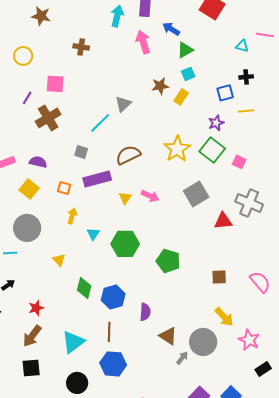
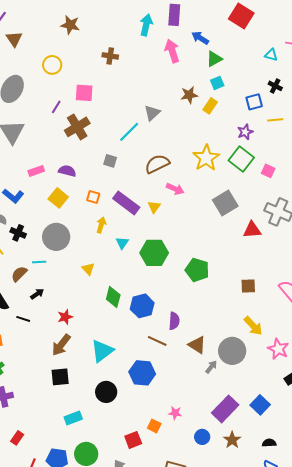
black cross: (246, 77) -> (275, 86), turned 32
purple rectangle: (97, 179) -> (126, 203), moved, turned 52
pink arrow: (150, 196) -> (175, 189), moved
brown line: (109, 332) -> (157, 341), moved, turned -66

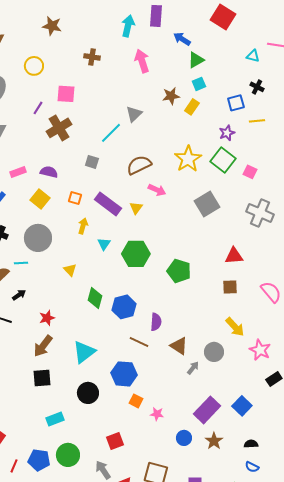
pink arrow: (172, 51) -> (142, 61), moved
red triangle: (252, 230) -> (234, 256), moved
gray circle: (232, 351) -> (214, 352), size x0.7
orange square: (154, 426) -> (136, 401), moved

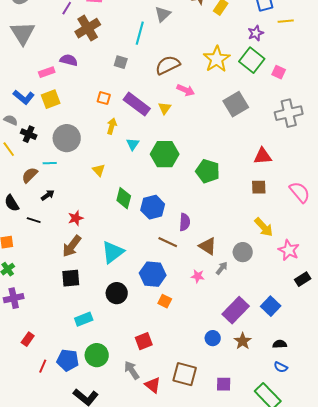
cyan line: (111, 133) -> (140, 33), turned -30
purple semicircle: (49, 172) -> (69, 60), moved
yellow square: (40, 199) -> (51, 99), moved, turned 30
gray cross: (260, 213) -> (289, 113), turned -36
pink star: (157, 414) -> (198, 276), moved

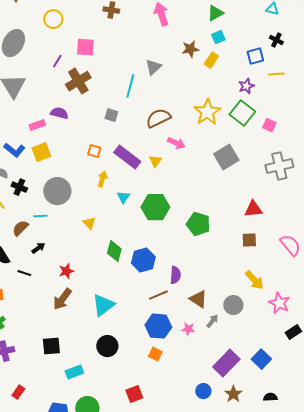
brown line: (168, 242) -> (158, 295), turned -48
blue hexagon: (153, 274) -> (158, 326), moved
black square: (71, 278) -> (51, 346), moved

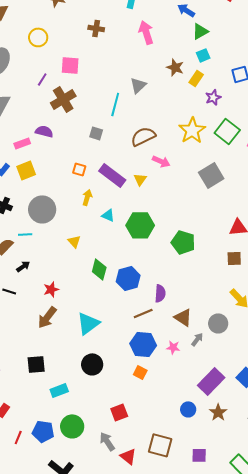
brown star: (190, 49) -> (175, 67), turned 30
purple star: (246, 86) -> (213, 97), moved
cyan triangle: (123, 197) -> (108, 215), turned -40

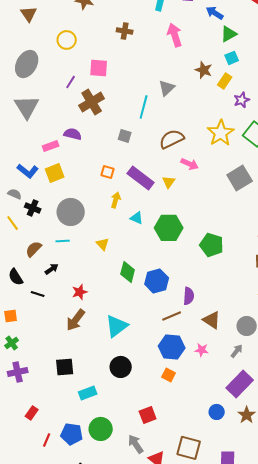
cyan line: (25, 234) -> (63, 241), moved
gray arrow: (197, 339) -> (237, 351), moved

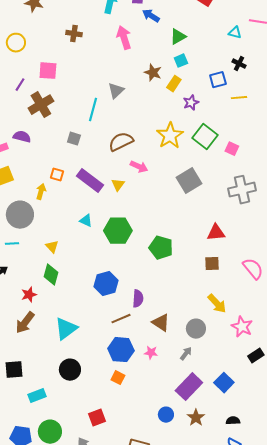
blue arrow: (215, 13) -> (151, 16), moved
yellow arrow: (116, 200) -> (41, 192), moved
green diamond: (128, 272) -> (51, 275), moved

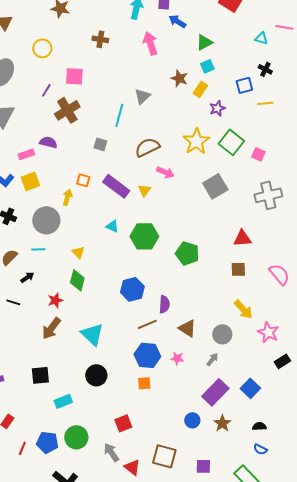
cyan triangle: (66, 329) -> (92, 334), turned -40
orange square: (118, 378) -> (144, 383), turned -32

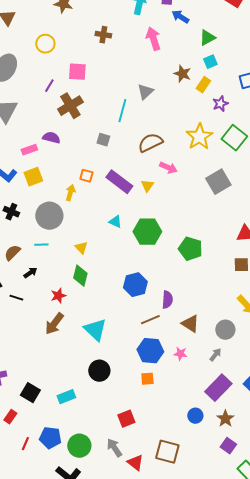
black square: (40, 375) -> (30, 393), moved, turned 36
green circle: (76, 437) -> (79, 446), moved
purple square: (203, 466) -> (228, 446), moved, turned 35

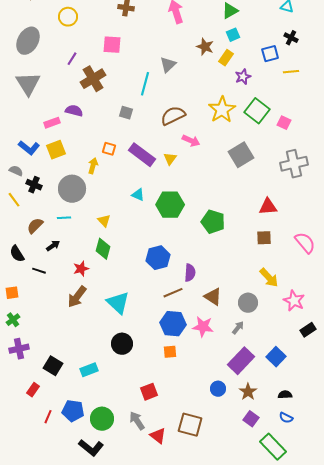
pink square: (77, 72) -> (112, 45), moved
pink star: (180, 354) -> (203, 327), size x1.5

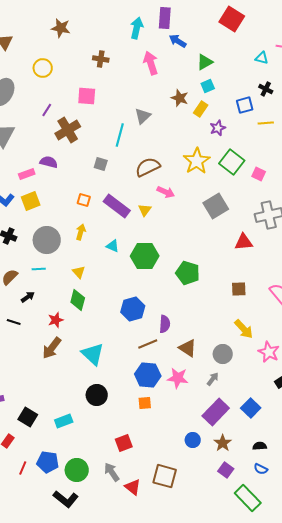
yellow arrow: (93, 166) -> (81, 232), moved
red triangle: (268, 207) -> (244, 242), moved

